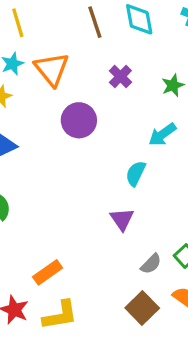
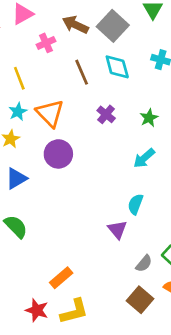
purple circle: (79, 120) -> (58, 154), moved
cyan semicircle: (136, 173) -> (135, 204), moved

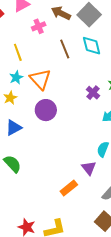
purple cross: (106, 114) -> (93, 93), moved
orange rectangle: (61, 278) -> (69, 188), moved

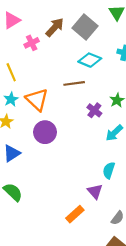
brown arrow: (61, 13) -> (55, 27), turned 108
cyan diamond: (92, 46) -> (90, 60), turned -50
brown line: (65, 49) -> (74, 83), moved, turned -72

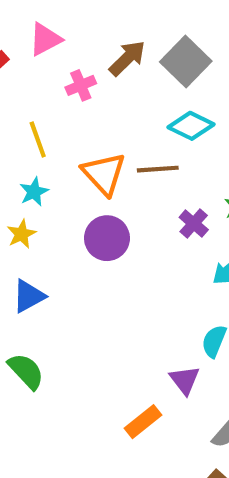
orange triangle: (37, 100) -> (104, 174), moved
purple circle: (45, 132) -> (107, 238), moved

